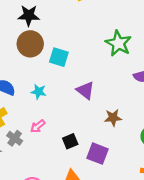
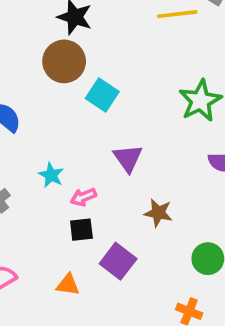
cyan star: (39, 92) -> (51, 175), moved
pink arrow: (38, 126) -> (83, 197), moved

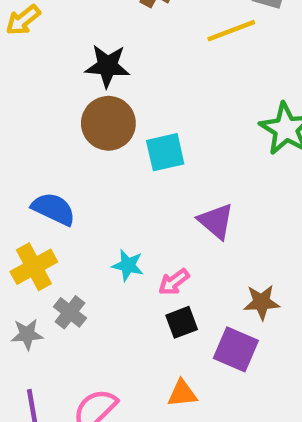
cyan square: (102, 95) -> (165, 152), turned -32
brown star: (158, 213) -> (262, 302), moved

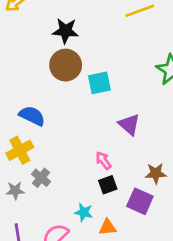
cyan star: (128, 265) -> (84, 212), moved
pink arrow: (174, 282) -> (103, 161), turned 90

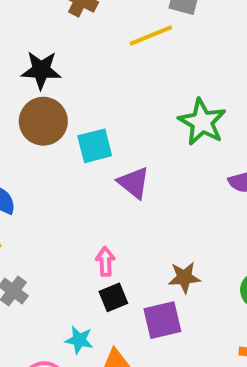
purple triangle: (129, 124) -> (134, 183), moved
pink arrow: (103, 161) -> (105, 261), turned 36
purple square: (140, 201) -> (162, 320), turned -35

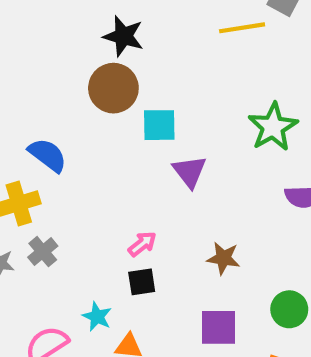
pink arrow: (105, 261) -> (142, 244), turned 40
brown star: (184, 277) -> (223, 258), moved
purple square: (162, 320) -> (218, 327), moved

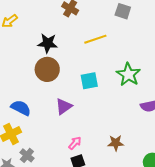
yellow line: (242, 28) -> (95, 39), moved
cyan square: (159, 125) -> (89, 81), moved
purple triangle: (190, 172) -> (64, 106), moved, turned 42

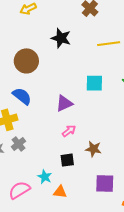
brown circle: (47, 69) -> (26, 61), moved
pink arrow: (75, 143) -> (69, 131), moved
brown star: (116, 143) -> (93, 149), moved

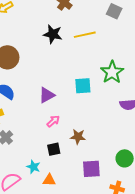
black star: (61, 38) -> (53, 34), moved
cyan square: (94, 83) -> (83, 86), moved

